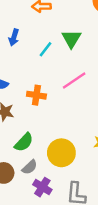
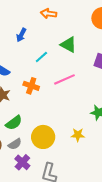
green triangle: (71, 39) -> (68, 45), turned -42
cyan line: (45, 49) -> (41, 57), moved

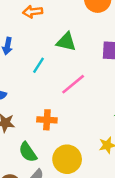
orange cross: (31, 86) -> (47, 120), moved
green semicircle: (14, 123) -> (28, 152), turned 108

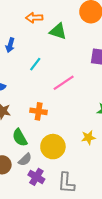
green triangle: (66, 42) -> (58, 31), moved

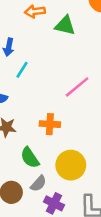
cyan line: (35, 64) -> (22, 70), moved

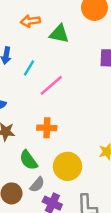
cyan line: (22, 70) -> (29, 68), moved
pink line: (77, 87) -> (51, 85), moved

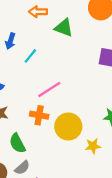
pink line: (51, 85) -> (49, 89), moved
yellow circle: (68, 166) -> (68, 127), moved

